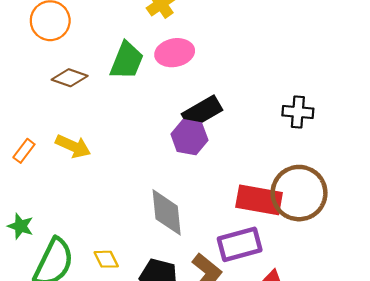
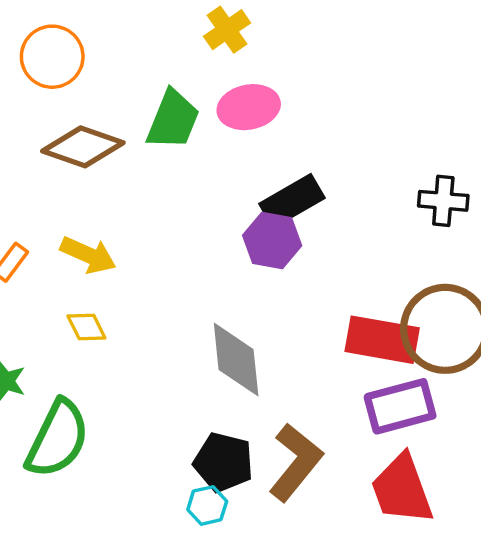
brown diamond: (70, 78) -> (83, 147), size x1.4
purple rectangle: (240, 244) -> (400, 406), moved
yellow diamond: (106, 259) -> (86, 327), moved

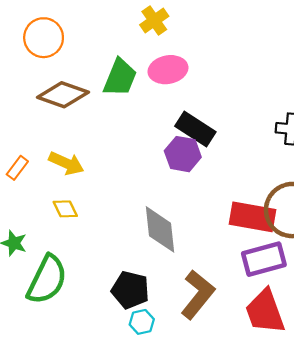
black rectangle: (292, 201) -> (195, 129), turned 63
black pentagon: (223, 462) -> (130, 290), moved

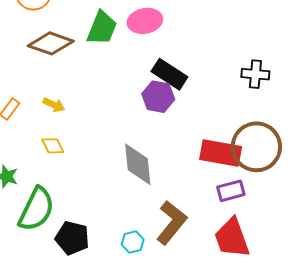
yellow arrow: (66, 163) -> (54, 105), size x0.7
purple rectangle: (264, 259) -> (231, 191), size x0.7
black pentagon: (130, 290) -> (72, 238), moved
cyan hexagon: (142, 322) -> (133, 242), moved

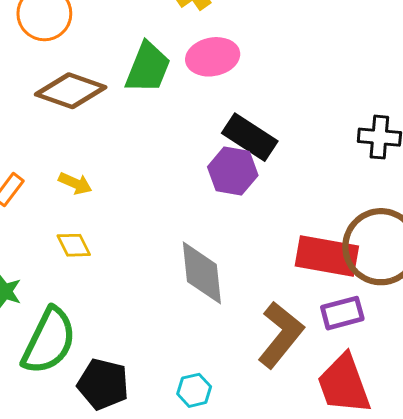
brown L-shape: (171, 223) -> (281, 335), moved

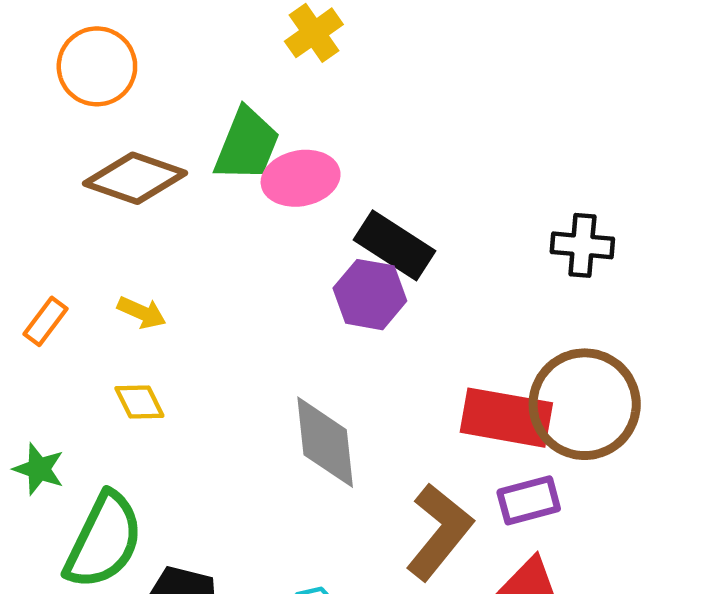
pink ellipse: (213, 57) -> (301, 178), moved

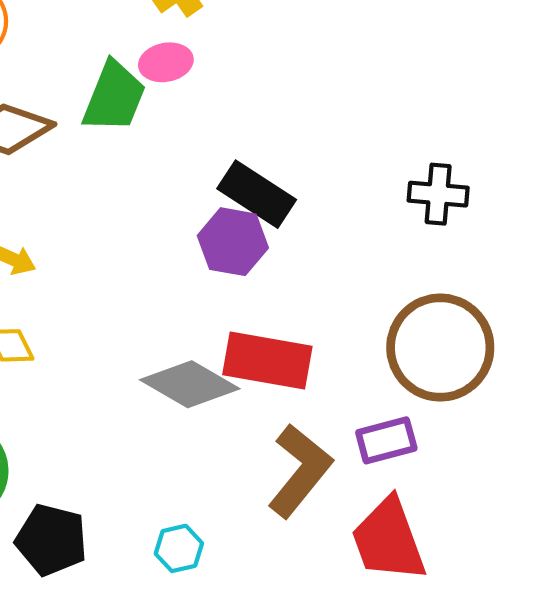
pink ellipse: (301, 178) -> (166, 62), moved, size x0.7
red rectangle: (506, 418) -> (267, 360), moved
gray diamond: (325, 442) -> (190, 384), turned -54

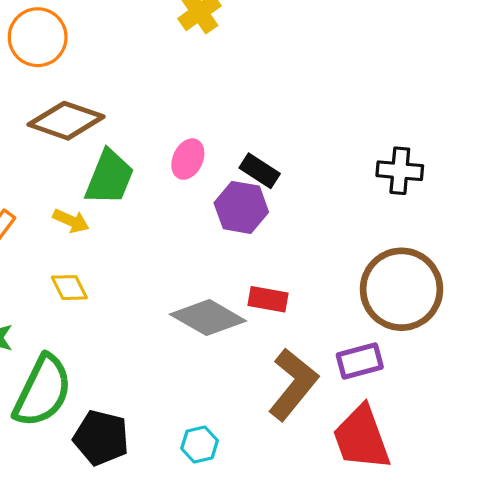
pink ellipse: (166, 62) -> (188, 159), moved, turned -54
green trapezoid: (114, 97) -> (109, 177), moved
black rectangle: (257, 194) -> (260, 171), size x0.7
red rectangle: (267, 360) -> (268, 299), size x0.6

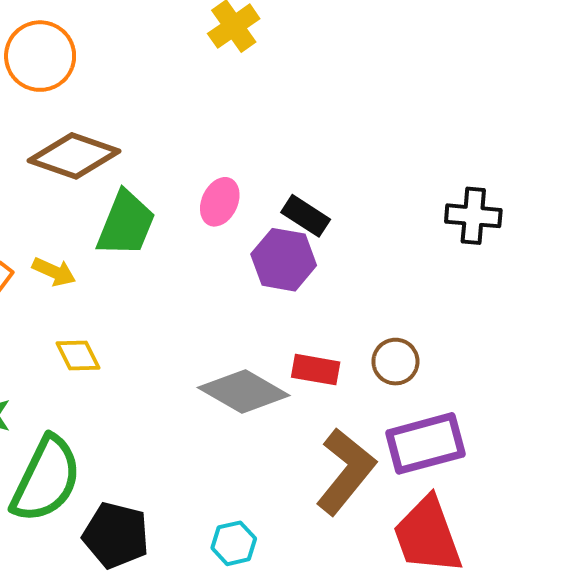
yellow arrow: (71, 221) -> (54, 272), moved
brown circle: (401, 289) -> (395, 362), moved, size x0.5
purple rectangle: (360, 361) -> (425, 443), size x1.4

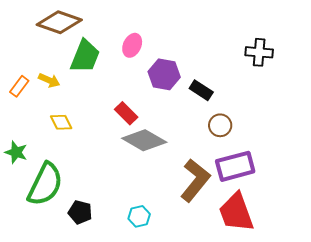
black rectangle: (306, 216) -> (201, 90), moved
red rectangle: (316, 370) -> (126, 113), moved, turned 35
black pentagon: (116, 535) -> (80, 212), size x0.7

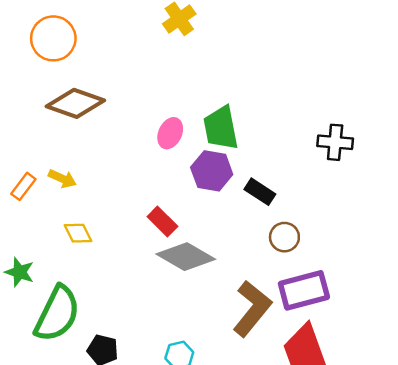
green trapezoid: (85, 56) -> (221, 128), moved, turned 147

